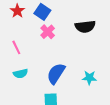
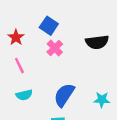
red star: (17, 11) -> (16, 37), moved

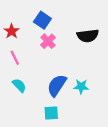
cyan semicircle: (24, 95) -> (19, 85), turned -120
cyan star: (102, 100) -> (81, 86), moved

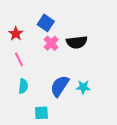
black semicircle: (88, 36) -> (77, 42), moved
cyan semicircle: (19, 85) -> (23, 86), turned 48
cyan square: (51, 113) -> (41, 113), moved

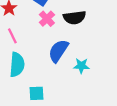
cyan semicircle: (23, 86) -> (17, 65), size x1.5
blue semicircle: (60, 86) -> (58, 51), moved

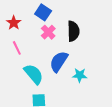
black semicircle: (74, 18) -> (73, 31), turned -84
cyan semicircle: (17, 65) -> (34, 74), moved, turned -45

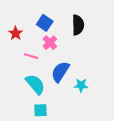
black semicircle: (73, 31) -> (78, 25), moved
pink line: (17, 48) -> (31, 56), moved, turned -48

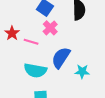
red star: (16, 33) -> (12, 33), moved
cyan semicircle: (35, 84) -> (35, 70), turned 140

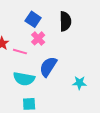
cyan star: (82, 71) -> (79, 83), moved

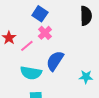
black semicircle: (65, 21) -> (86, 16), moved
pink line: (20, 52) -> (27, 46), turned -56

